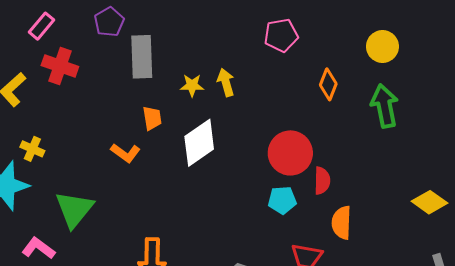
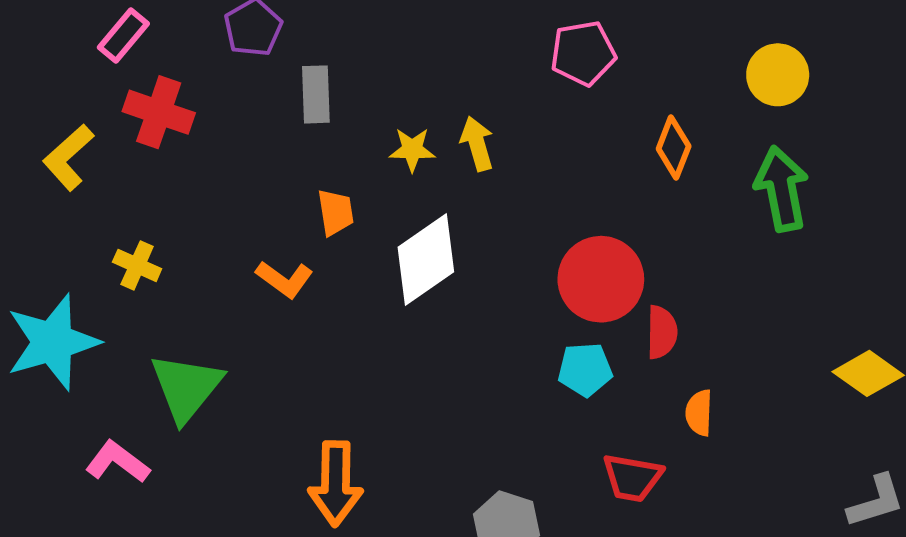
gray rectangle: (142, 57) -> (316, 94), size x0.7
yellow cross: (32, 149) -> (137, 265), moved
orange semicircle: (342, 223) -> (699, 413), size x0.7

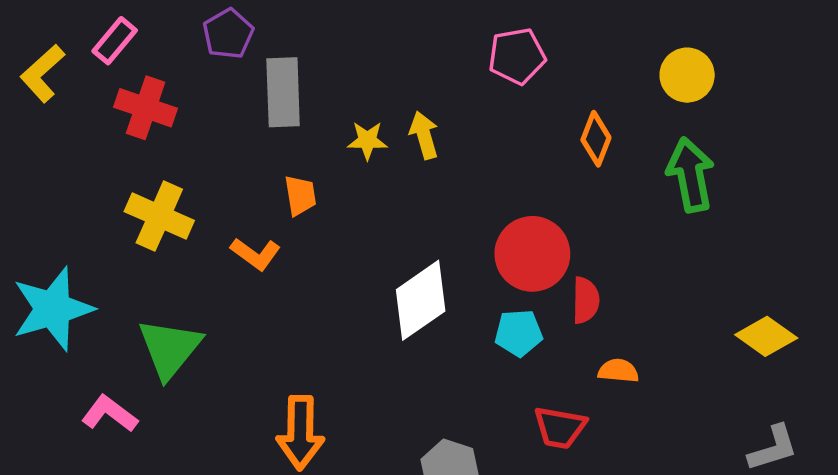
gray rectangle: (316, 94) -> (283, 92), size x1.4
yellow L-shape: (68, 157) -> (42, 73), moved
white diamond: (426, 260) -> (421, 300), moved
yellow cross: (137, 265) -> (159, 216), moved, size x1.6
orange semicircle: (699, 413) -> (618, 371), turned 93

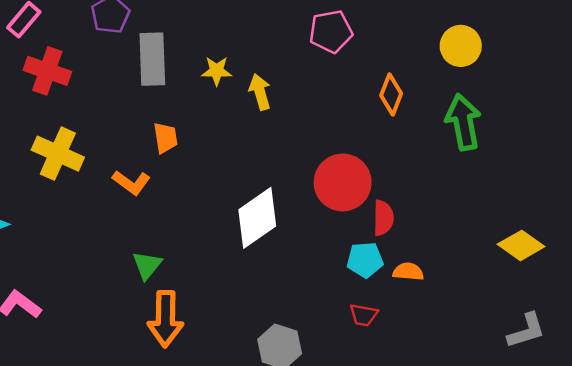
yellow star: (367, 140) -> (217, 71), moved
cyan pentagon: (519, 333) -> (365, 260), moved
green triangle: (170, 348) -> (147, 265), moved, size x0.6
red trapezoid: (560, 427) -> (364, 315), size x0.7

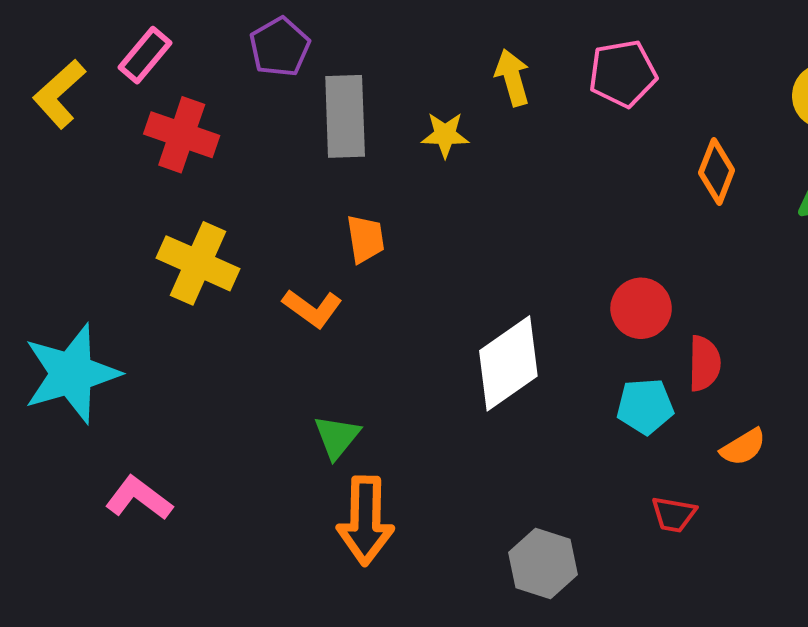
yellow arrow: (260, 92) -> (512, 78), moved
red circle: (343, 182) -> (641, 308), size x0.7
cyan pentagon: (365, 260) -> (645, 406), moved
orange semicircle: (408, 272) -> (743, 447), turned 144

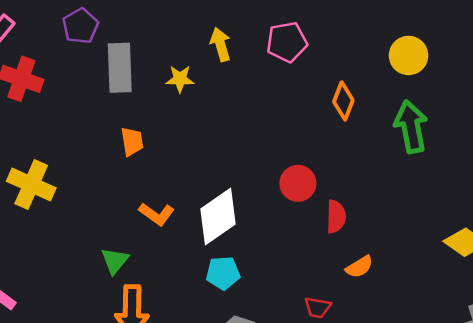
yellow cross: (198, 263) -> (31, 185), moved
orange L-shape: (312, 308) -> (157, 214), moved
cyan pentagon: (645, 406) -> (223, 273), moved

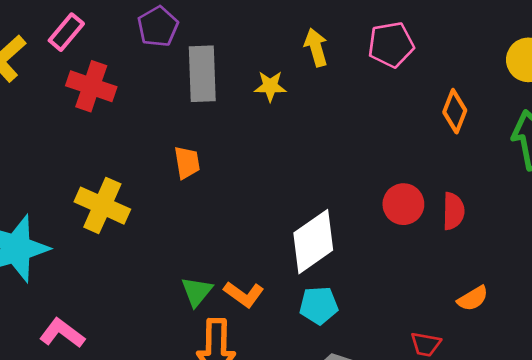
orange trapezoid: (132, 142) -> (187, 163), moved
orange L-shape: (157, 214) -> (244, 294), moved
red semicircle: (336, 216) -> (453, 211), moved

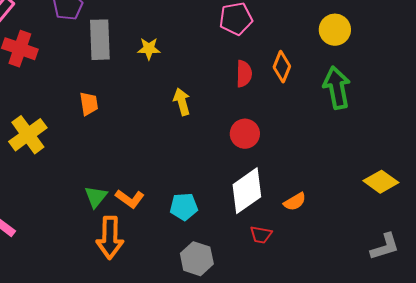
yellow arrow: (316, 47) -> (182, 102), moved
yellow cross: (102, 206) -> (28, 135), turned 30
red semicircle: (453, 211) -> (244, 74), moved
white diamond: (313, 242) -> (247, 191), moved

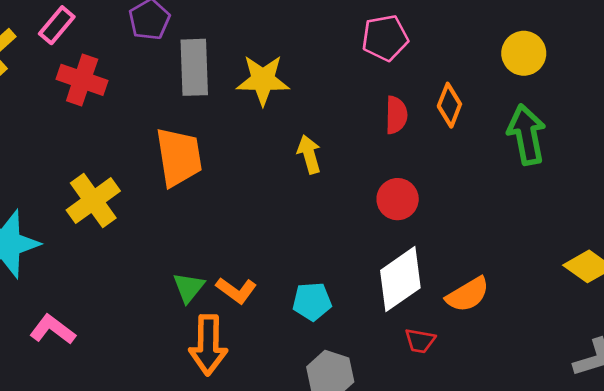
yellow star: (149, 49) -> (263, 80), size x1.6
orange trapezoid: (89, 104) -> (179, 157), size x1.8
orange semicircle: (295, 202) -> (468, 294), size x1.4

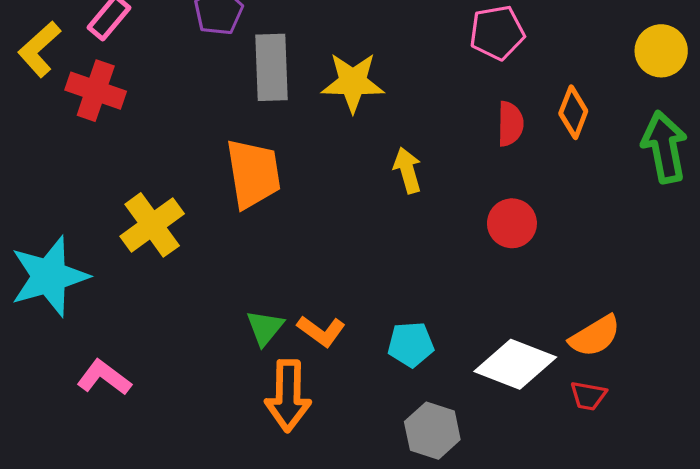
red cross: (82, 80) -> (96, 91), moved
white diamond: (400, 279) -> (515, 364), moved, turned 56
red trapezoid: (420, 341) -> (588, 396), moved

